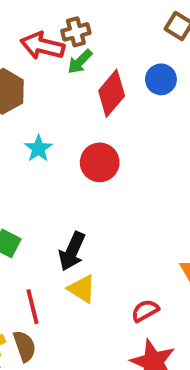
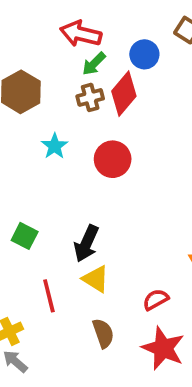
brown cross: (76, 32) -> (90, 97), moved
red arrow: (42, 46) -> (81, 34), moved
blue circle: (161, 79) -> (144, 54), moved
brown semicircle: (25, 346) -> (103, 333), moved

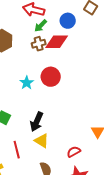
red diamond: (124, 94) -> (57, 42), turned 50
cyan star: (55, 146) -> (27, 83), moved

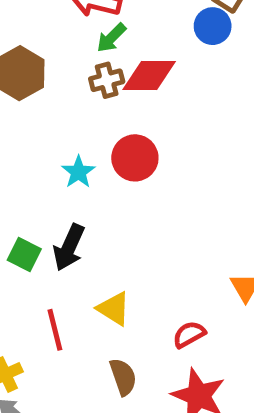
blue circle: (68, 21) -> (213, 26), moved
black arrow: (37, 122) -> (69, 247), moved

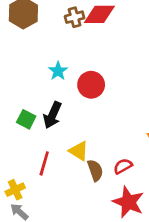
red circle: (135, 158) -> (91, 85), moved
red line: (55, 330) -> (44, 163), turned 30
brown semicircle: (123, 377) -> (95, 170), moved

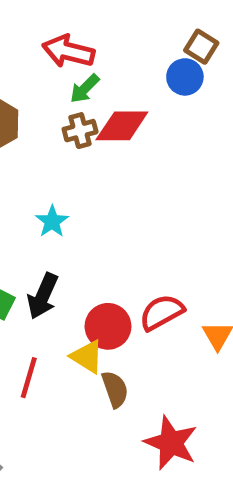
red circle: (91, 85) -> (108, 326), moved
red semicircle: (123, 166) -> (162, 312), moved, size x1.4

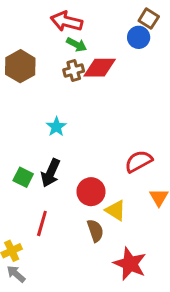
green arrow: (85, 89) -> (77, 45), turned -108
red semicircle: (162, 312) -> (139, 161), moved
yellow triangle: (87, 357) -> (116, 210), moved

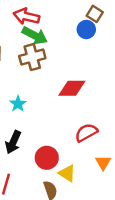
green arrow: (77, 45) -> (35, 35), size x1.5
red diamond: (100, 68) -> (72, 88), moved
brown cross: (74, 70) -> (32, 57), size x1.5

